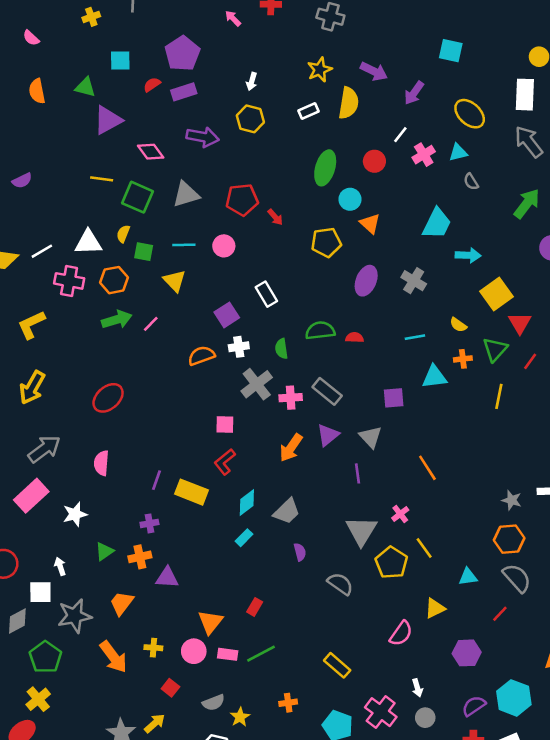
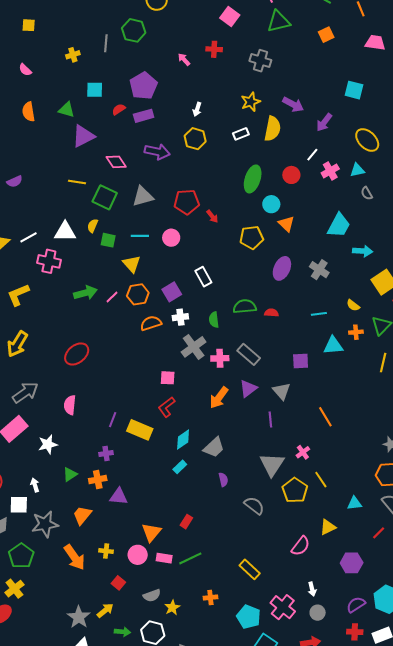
orange hexagon: (114, 280) -> (138, 294), moved

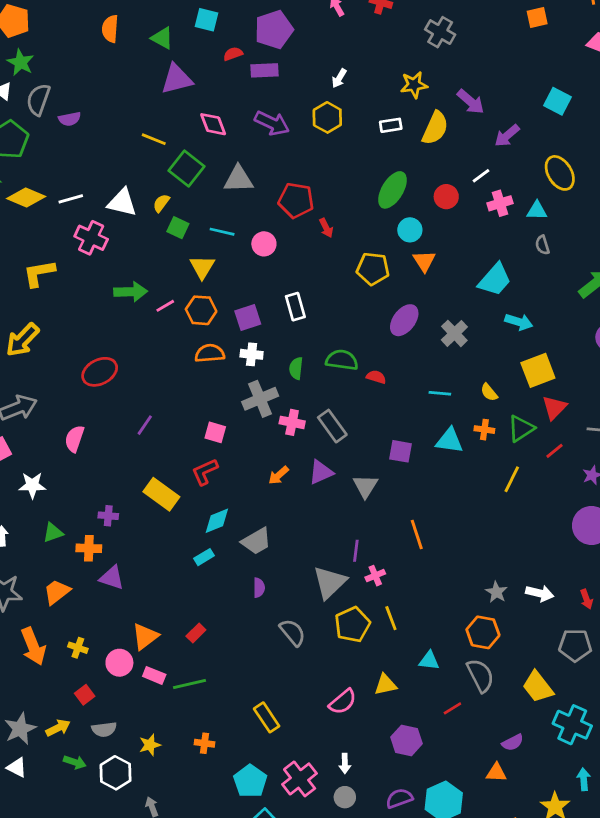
orange arrow: (219, 398) -> (279, 475), size x0.7
purple line: (270, 419) -> (356, 551), moved
purple line: (113, 420) -> (145, 425), moved
gray semicircle: (152, 596) -> (104, 729), moved

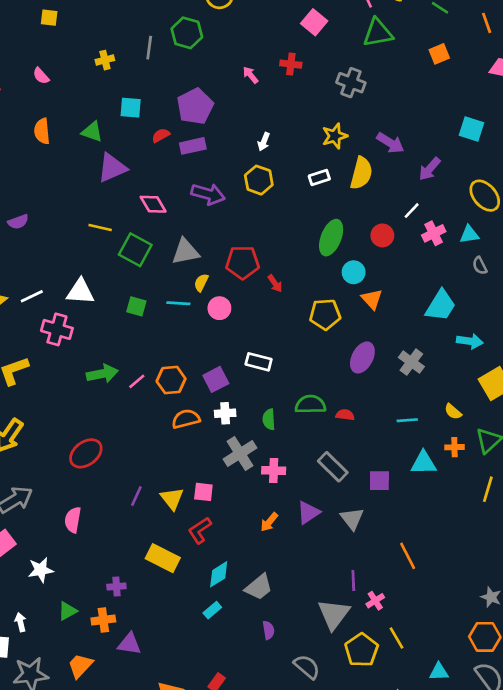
yellow semicircle: (161, 203) -> (201, 283), moved
yellow triangle: (202, 267) -> (172, 499), moved
white rectangle: (295, 307) -> (259, 362), turned -50
gray rectangle: (332, 426) -> (333, 467), moved

